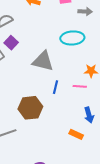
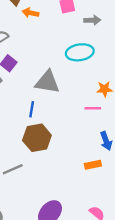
blue line: (55, 87) -> (32, 109), moved
orange rectangle: (76, 134) -> (93, 165), turned -32

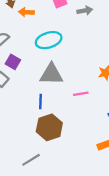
cyan ellipse: (80, 52) -> (49, 40), moved
pink line: (93, 108) -> (81, 94), moved

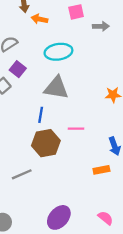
pink line: (81, 94) -> (76, 129), moved

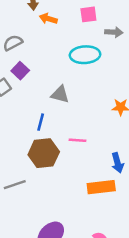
cyan ellipse: (58, 52) -> (85, 55), moved
gray triangle: (56, 88) -> (60, 94), size x0.7
orange rectangle: (101, 170) -> (101, 187), size x1.5

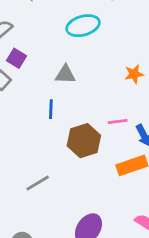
pink line: (77, 140) -> (118, 121), moved
brown hexagon: (44, 153) -> (84, 141), moved

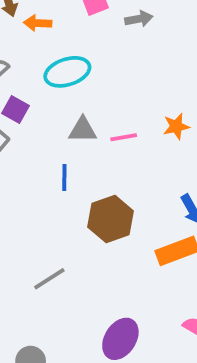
cyan ellipse: (83, 26) -> (67, 72), moved
pink line: (118, 121) -> (124, 137), moved

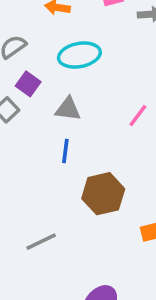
gray triangle: (83, 130) -> (68, 109), moved
pink line: (124, 137) -> (138, 116), moved, turned -50

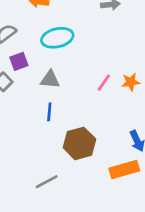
purple square: (28, 84) -> (19, 61), turned 36
gray line: (41, 242) -> (47, 182), moved

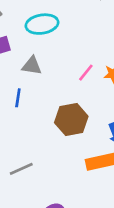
blue line: (49, 112) -> (18, 98), moved
brown hexagon: (79, 143) -> (71, 119), moved

